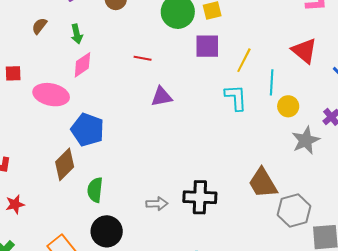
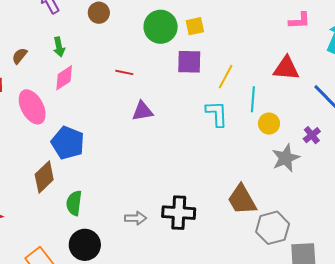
brown semicircle: (39, 26) -> (20, 56), moved
red triangle: (304, 51) -> (286, 68), turned -36
pink ellipse: (51, 95) -> (32, 107), turned 48

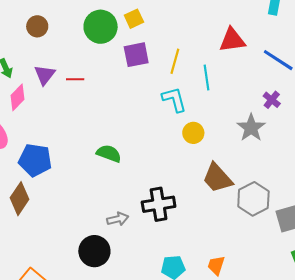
purple triangle: (143, 111) -> (45, 75), moved, turned -30
yellow circle: (269, 124) -> (193, 133), moved
green semicircle: (74, 203) -> (109, 153), moved, turned 115
black circle: (85, 245) -> (94, 251), moved

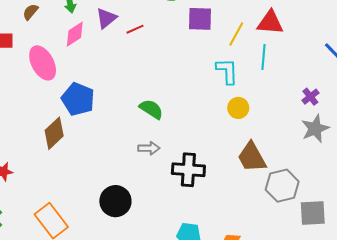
red triangle: (232, 40) -> (270, 22), moved
red line: (75, 79) -> (135, 29), turned -36
purple cross: (272, 100) -> (310, 97), moved
gray star: (251, 128) -> (315, 129), moved
gray arrow: (118, 219) -> (149, 148), moved

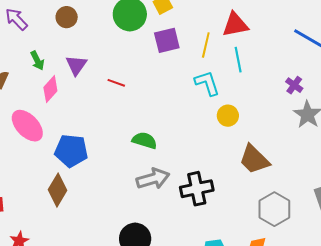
red line: (135, 29) -> (116, 83), moved, turned 60
gray arrow: (149, 148) -> (153, 179), size x1.5
gray hexagon: (282, 186) -> (274, 209), moved

